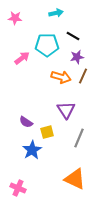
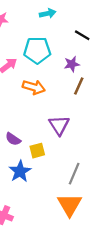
black line: (73, 36) -> (82, 35), moved
orange arrow: (61, 77) -> (34, 87), moved
gray line: (79, 138) -> (74, 174), moved
orange triangle: (75, 179) -> (70, 205), turned 35

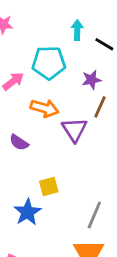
cyan arrow: (48, 13) -> (77, 30), moved, turned -77
purple triangle: (59, 125) -> (74, 130), moved
purple semicircle: (13, 139) -> (19, 142), moved

